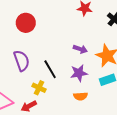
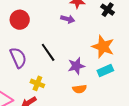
purple arrow: (80, 49) -> (68, 19), moved
black line: (50, 69) -> (48, 52), moved

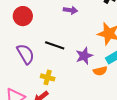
black line: (48, 52) -> (55, 45), turned -30
orange semicircle: (80, 89) -> (100, 71), moved

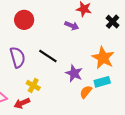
purple star: (84, 56) -> (74, 73), turned 30
orange semicircle: (100, 71) -> (86, 92), turned 128

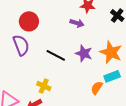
purple semicircle: (18, 57) -> (21, 45), moved
purple star: (74, 73) -> (84, 53), moved

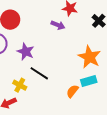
purple star: (84, 53) -> (26, 52), moved
black line: (56, 55) -> (39, 73), moved

